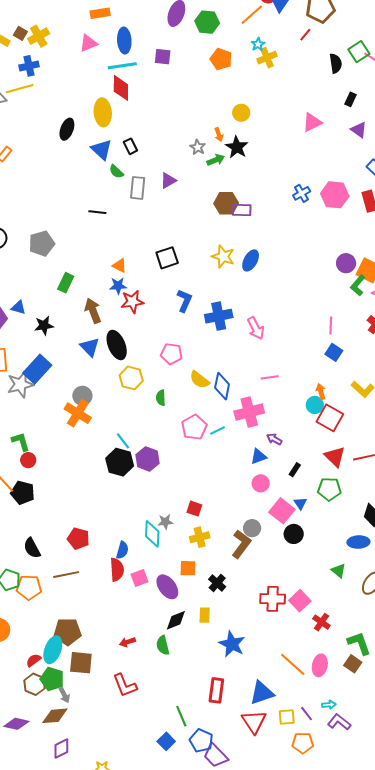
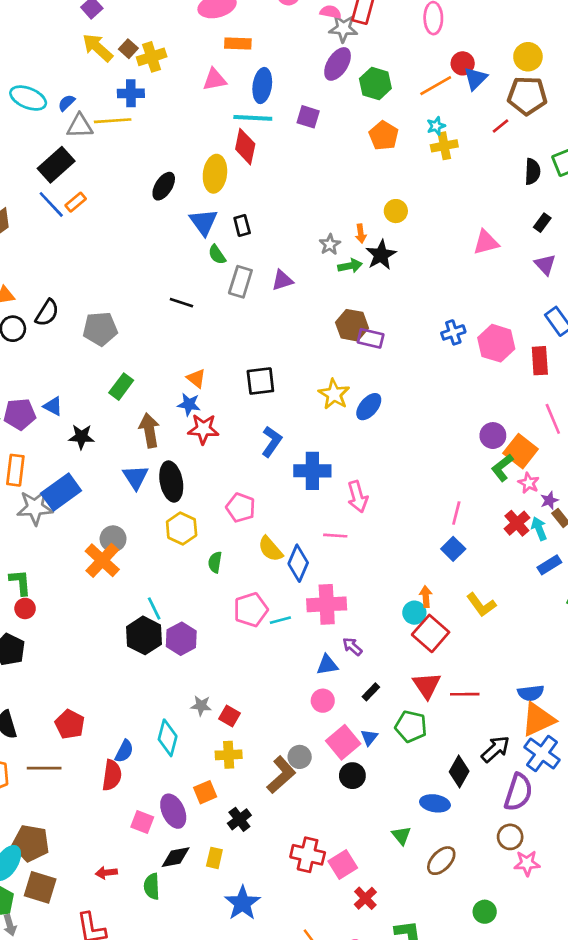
pink line: (270, 377) -> (335, 536), moved
gray star: (165, 522) -> (201, 706), moved
orange square: (188, 568) -> (205, 792), turned -36
pink square: (140, 578) -> (142, 822), moved, turned 30

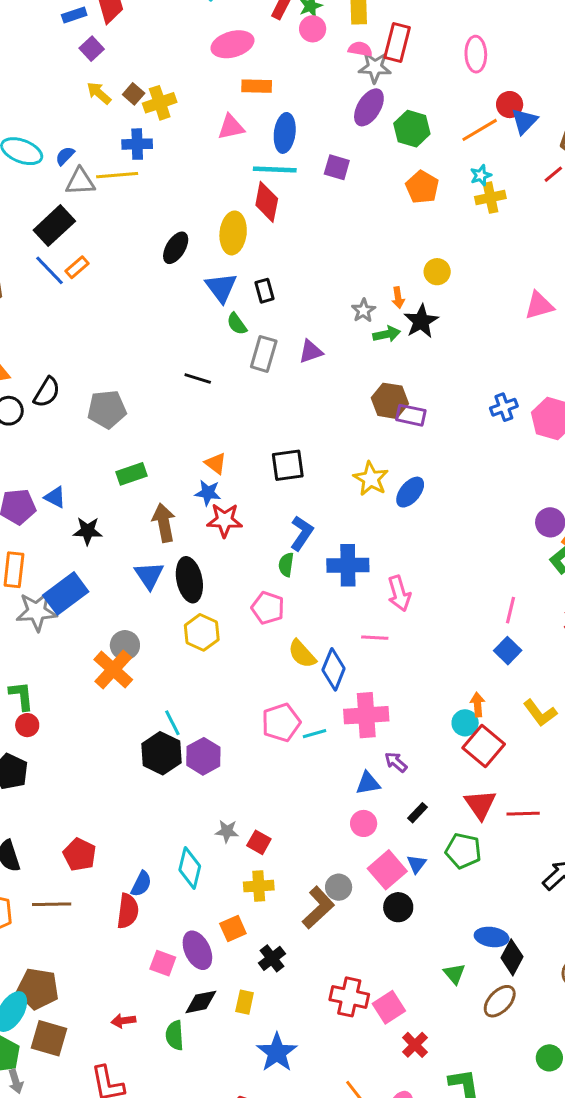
yellow arrow: (98, 48) -> (99, 93), size x0.7
green rectangle: (121, 387) -> (131, 474), turned 35
green semicircle: (215, 562) -> (286, 565), moved
black diamond: (459, 771) -> (512, 957), moved

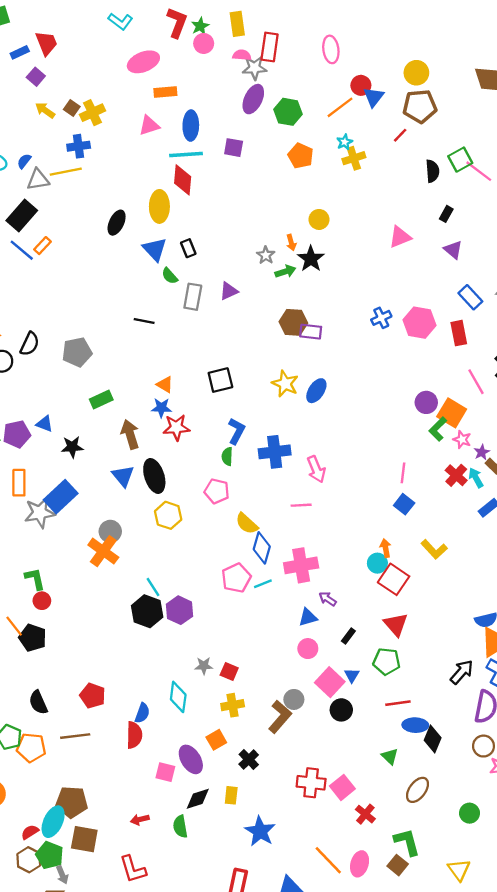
blue diamond: (334, 669) -> (262, 548), moved
red line: (523, 814) -> (398, 703), moved
brown ellipse: (500, 1001) -> (417, 790), moved

